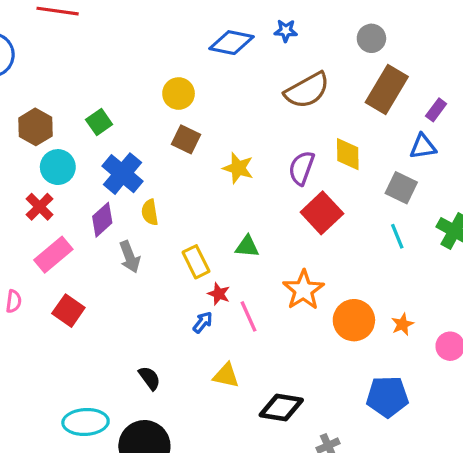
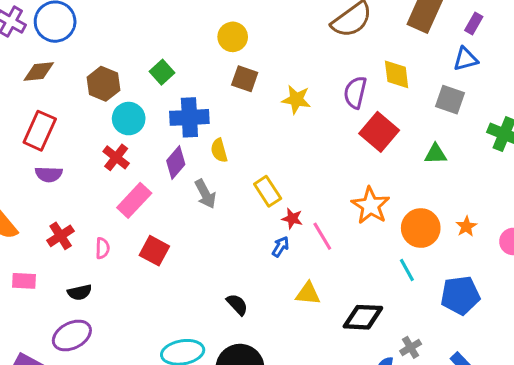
blue cross: (122, 174) -> (189, 117), turned -36
cyan line: (397, 236) -> (407, 270), moved
green triangle: (247, 247) -> (435, 154), moved

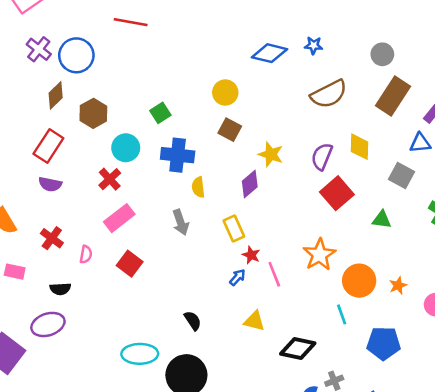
brown diamond: (39, 71) -> (56, 95), turned -48
brown hexagon: (103, 84) -> (93, 113), moved
purple diamond: (176, 163) -> (250, 184), moved
red cross: (61, 236) -> (52, 238), turned -30

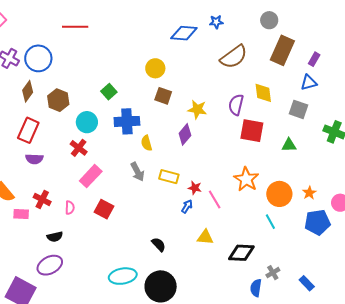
red square: (337, 193) -> (252, 131), turned -30
yellow rectangle: (234, 228) -> (169, 177), moved, turned -42
pink rectangle: (15, 272) -> (21, 214), moved
blue pentagon: (384, 343) -> (317, 222), moved

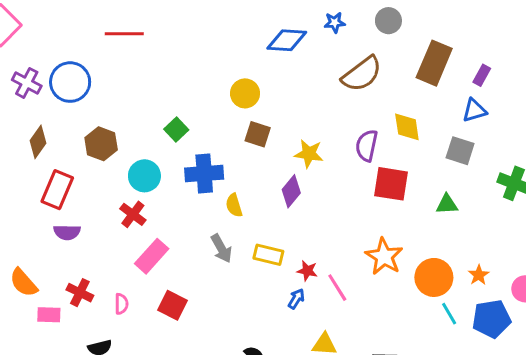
gray circle: (269, 20) -> (388, 21), moved
brown diamond: (28, 91) -> (38, 142), moved
cyan line: (270, 222) -> (449, 314), moved

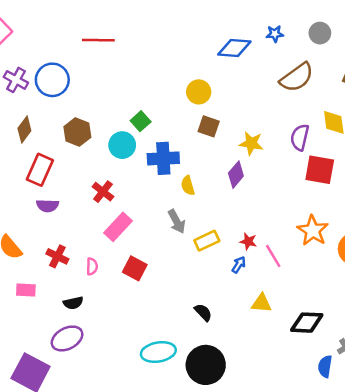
cyan circle: (144, 176) -> (122, 145), moved
yellow rectangle: (268, 255) -> (207, 241), moved, turned -40
pink rectangle: (49, 315) -> (26, 290), moved

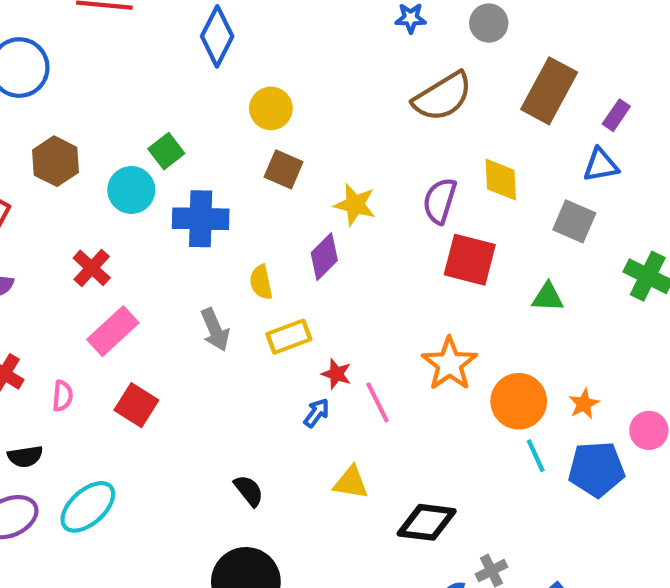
blue diamond: (234, 48) -> (217, 36), moved, turned -72
yellow semicircle: (188, 186) -> (261, 282), moved
yellow rectangle: (207, 241) -> (289, 337), moved
cyan ellipse: (158, 352) -> (88, 507), moved, turned -36

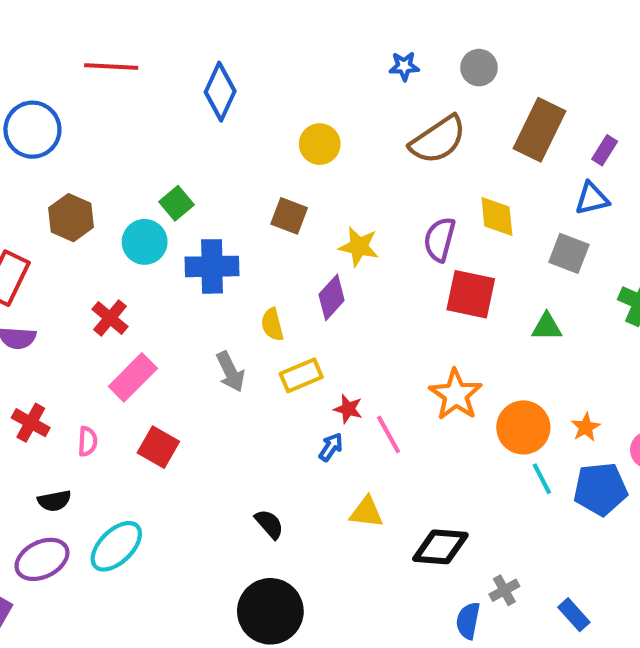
yellow circle: (271, 108) -> (320, 144), moved

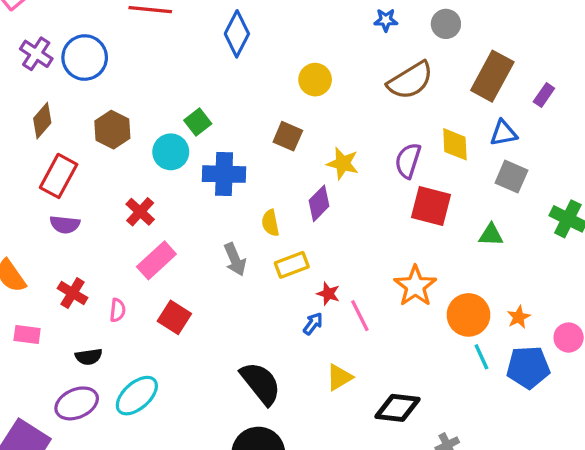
blue triangle: (592, 198) -> (503, 133), moved
yellow triangle: (366, 512) -> (339, 377), turned -40
black semicircle: (269, 524) -> (261, 383), size x1.8

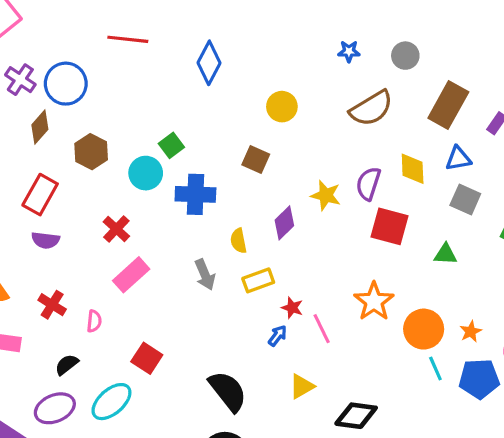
brown diamond: (42, 121) -> (40, 127), moved
yellow star: (343, 163) -> (326, 195), moved
red square: (174, 317) -> (147, 358), moved
black semicircle: (89, 357) -> (67, 365), turned 150

